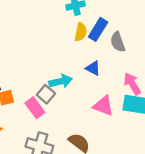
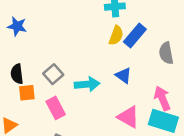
gray semicircle: (118, 42) -> (166, 53), moved
gray square: (46, 94) -> (53, 74), moved

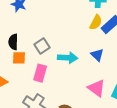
pink rectangle: (56, 108) -> (40, 73), turned 36

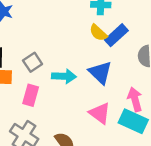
yellow semicircle: (96, 22) -> (98, 33), turned 105
blue triangle: (97, 55) -> (100, 72), size x1.5

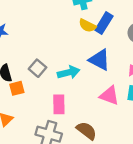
pink rectangle: (31, 95) -> (59, 104), moved

